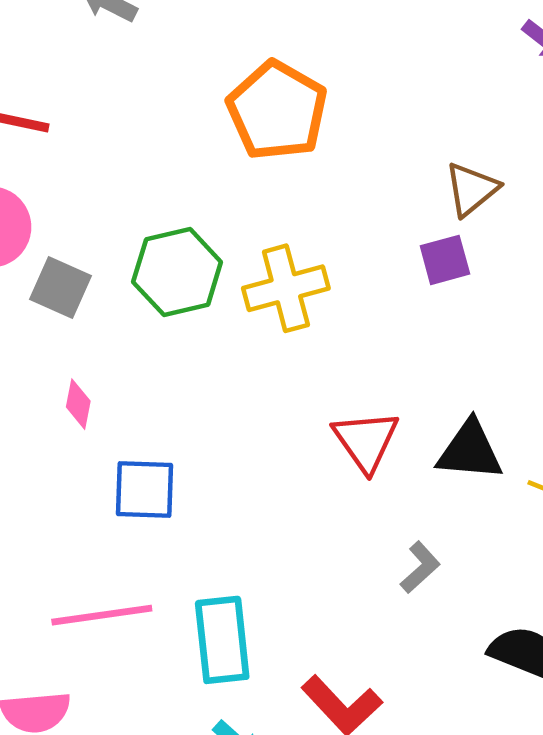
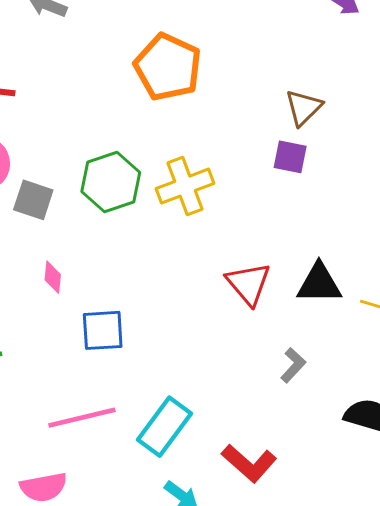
purple square: (445, 260) -> (290, 157), turned 32
cyan rectangle: (222, 640) -> (164, 427), turned 48

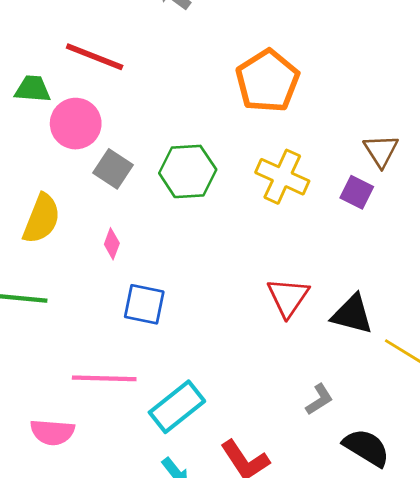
brown triangle: (304, 108) -> (381, 151), turned -33
yellow cross: (185, 186) -> (282, 177), moved, turned 30
gray L-shape: (293, 365) -> (319, 400), moved

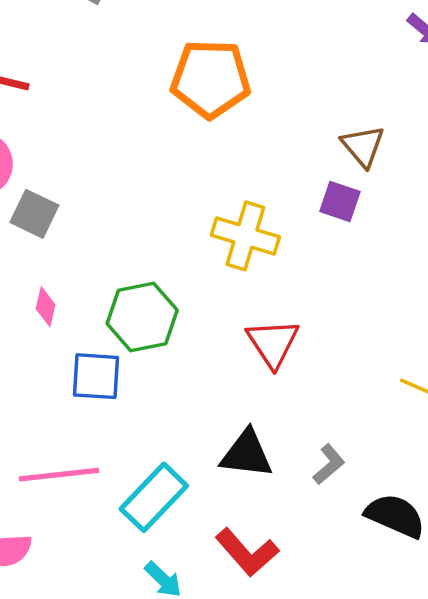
orange pentagon: (267, 81) -> (211, 79), turned -30
green hexagon: (188, 171) -> (142, 317), moved
yellow cross: (282, 177) -> (245, 236), moved
black triangle: (352, 314) -> (247, 454), moved

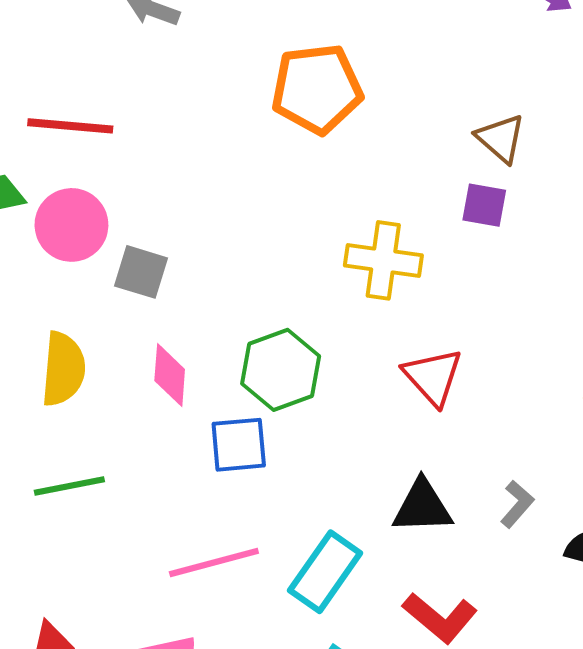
pink diamond: (46, 307) -> (170, 375), size x1.4

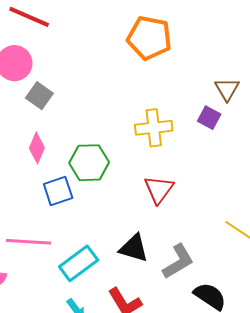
yellow cross: (383, 260) -> (154, 128), turned -33
blue square: (239, 445) -> (58, 191), turned -32
gray L-shape: (517, 504) -> (178, 262), size x1.6

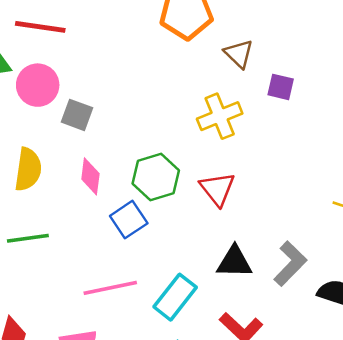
brown triangle: (227, 89) -> (239, 54), moved
red triangle: (159, 189) -> (217, 189), moved

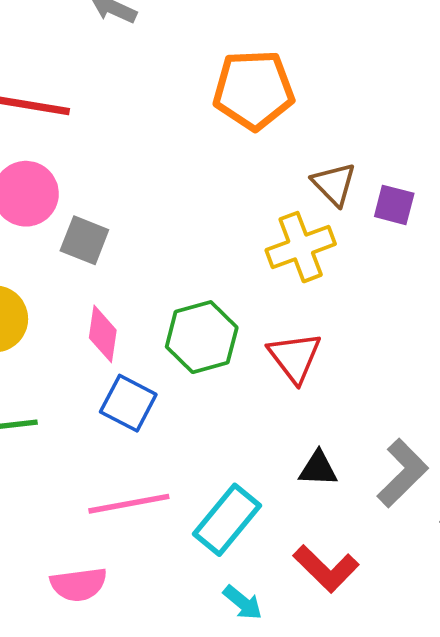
brown triangle: (239, 54) -> (334, 184), moved
blue square: (129, 220) -> (128, 403), moved, turned -30
black triangle: (234, 262) -> (318, 469), size x0.7

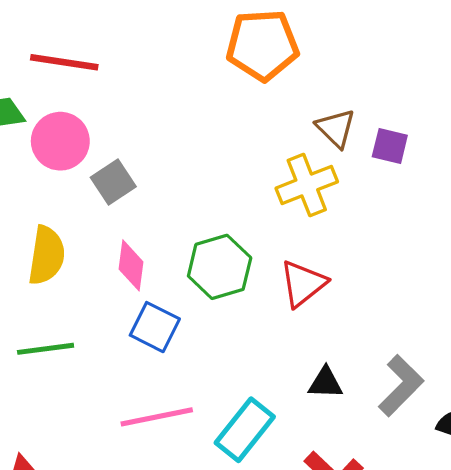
gray square: (84, 240) -> (113, 182), turned 36
red triangle: (295, 357) -> (303, 284), turned 30

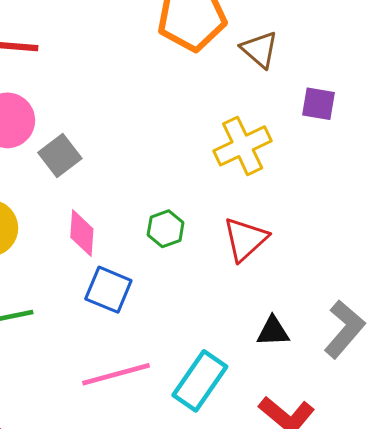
brown triangle: (336, 128) -> (260, 49), moved
green hexagon: (220, 267) -> (166, 229), size x0.6

